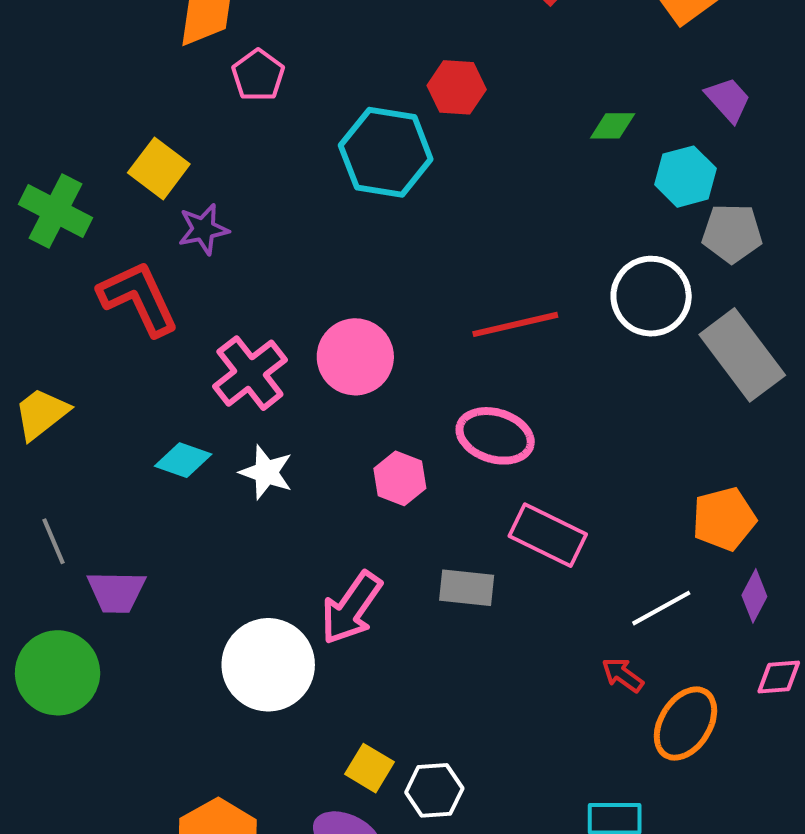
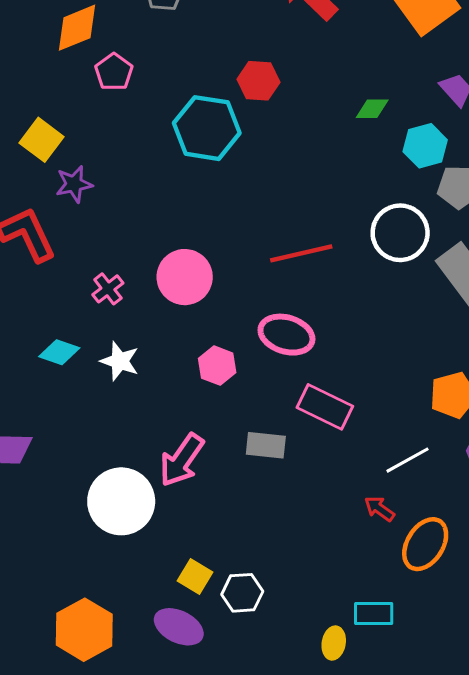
pink cross: (250, 373) -> (108, 289), size x0.6

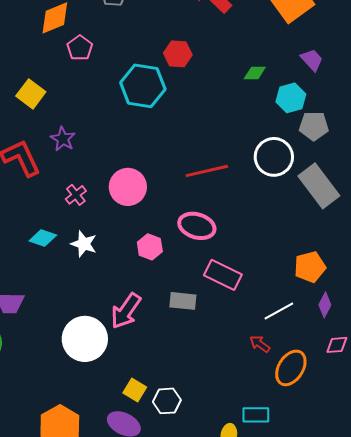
purple star: (74, 184) -> (63, 139), moved, turned -30

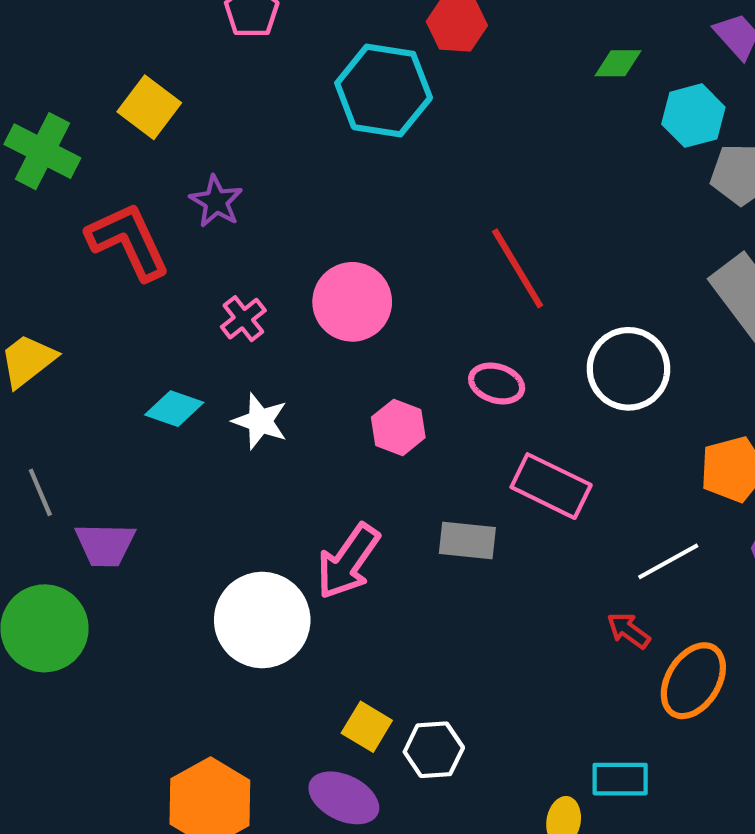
white circle: (274, 157) -> (628, 369), moved
red line: (207, 171) -> (518, 268), turned 72
pink ellipse: (197, 226) -> (497, 383), size x0.7

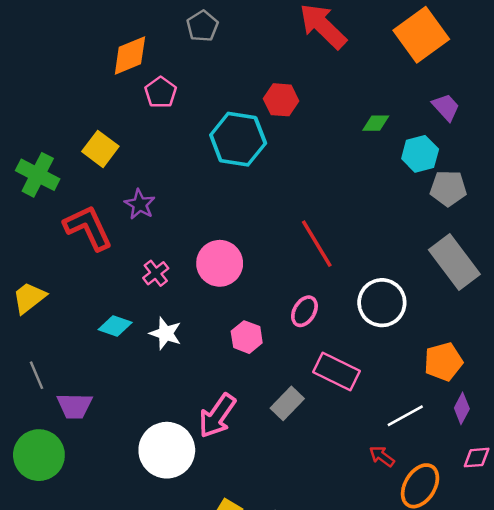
pink ellipse: (497, 383) -> (304, 311), turned -76
gray rectangle: (467, 540) -> (287, 403), turned -52

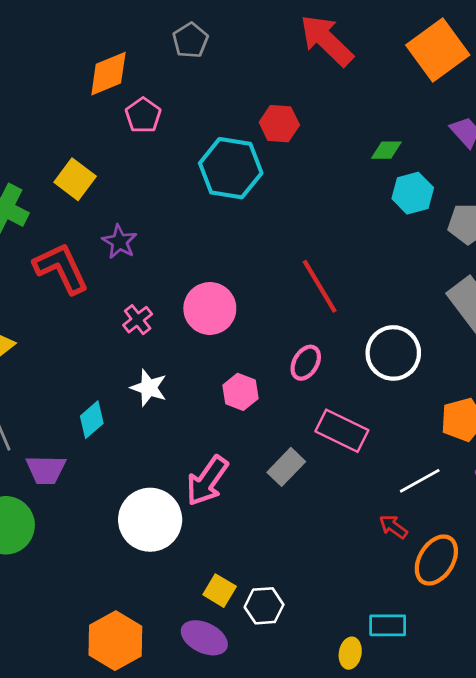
cyan hexagon: (420, 154) -> (413, 193), moved
cyan diamond: (115, 326) -> (92, 420), moved, turned -60

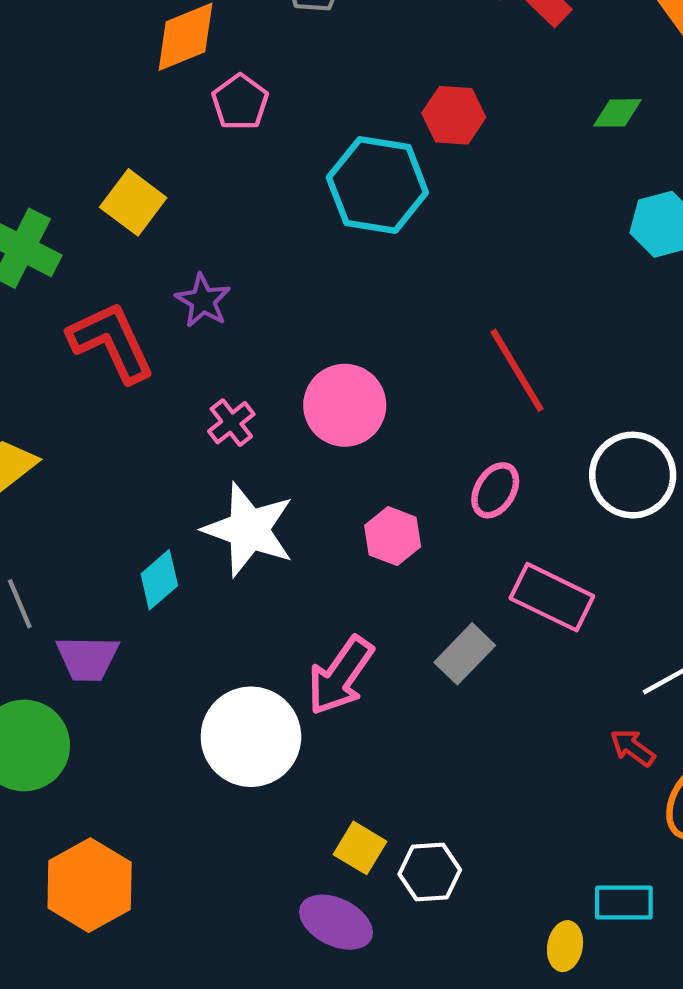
green diamond: (386, 150) -> (617, 113), moved
white star: (149, 388) -> (249, 530), size x1.6
orange hexagon: (115, 641) -> (90, 885), moved

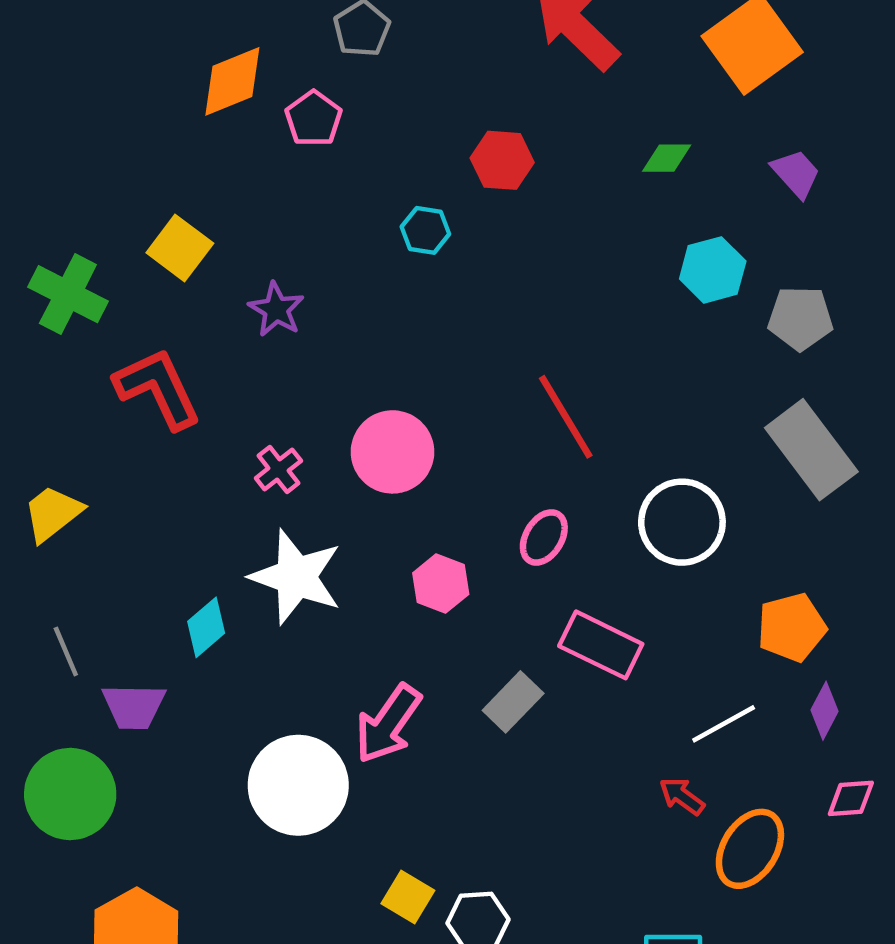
pink pentagon: (240, 102) -> (314, 119), moved
cyan hexagon: (377, 185) -> (425, 230), size x0.5
purple star: (203, 301) -> (276, 309), moved

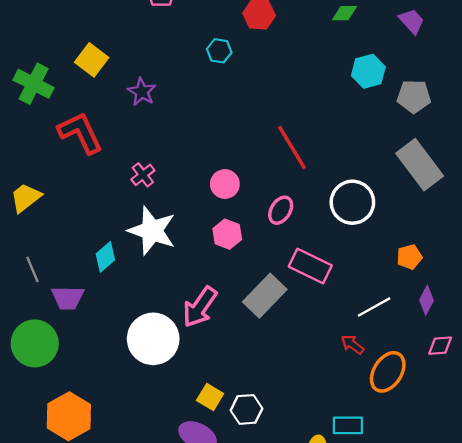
pink circle: (393, 452) -> (225, 184), moved, size x0.7
orange pentagon: (792, 627) -> (409, 257), size x0.7
gray rectangle: (513, 702) -> (265, 296), size x1.4

